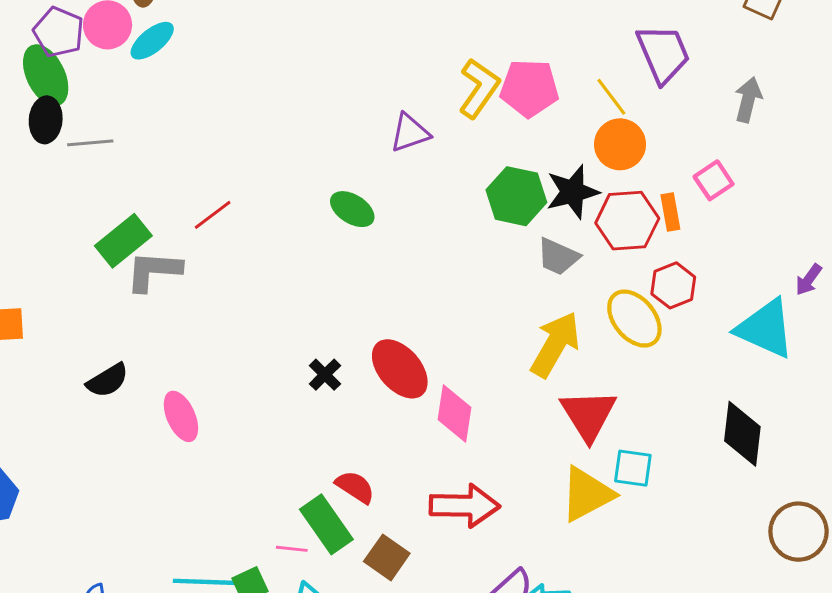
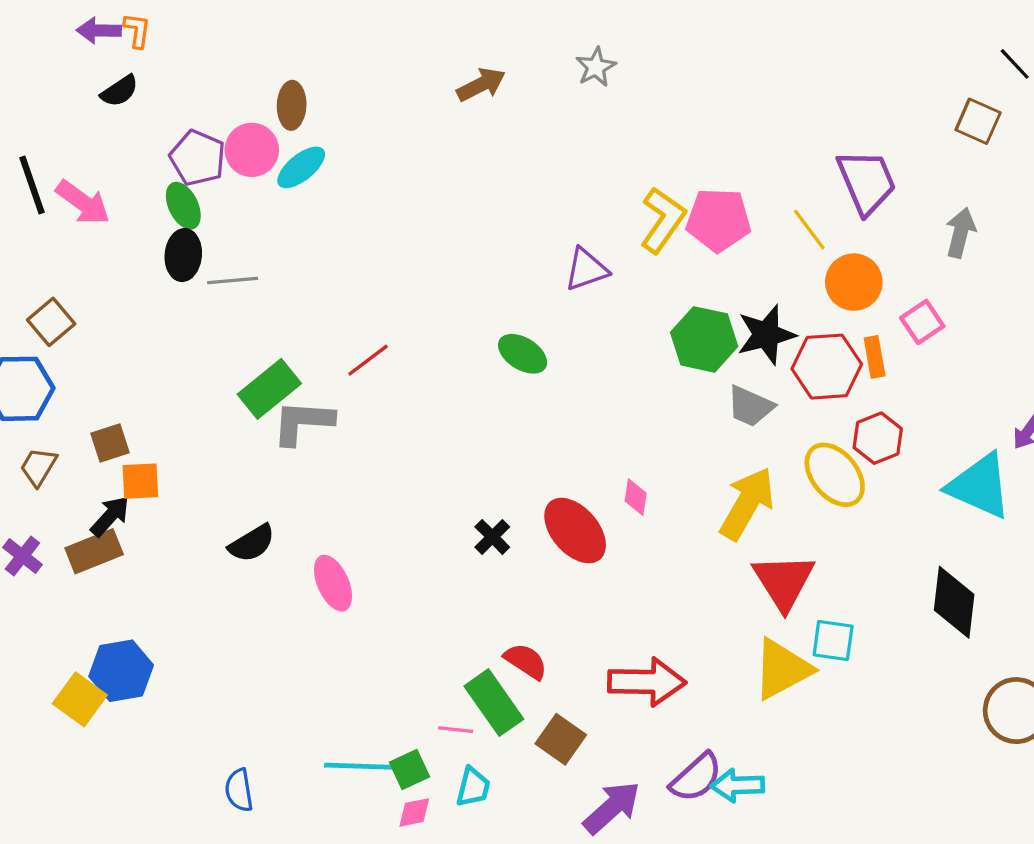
green ellipse: (46, 75) -> (183, 206), size x0.7
orange circle: (620, 144) -> (854, 282), moved
pink diamond: (454, 414) -> (636, 497), moved, size x0.6

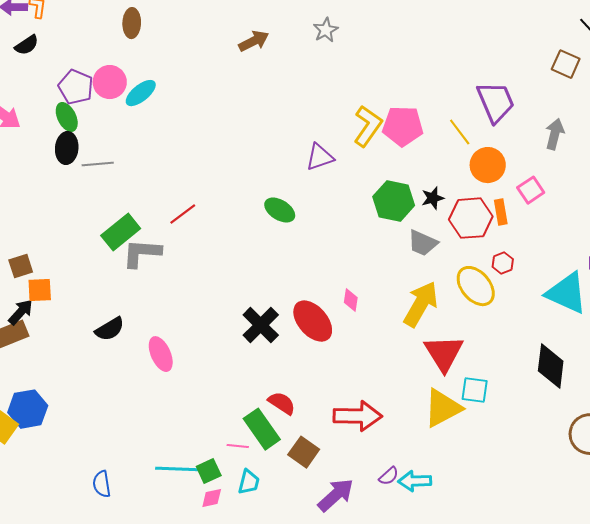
brown ellipse: (292, 105) -> (132, 23), moved
black star: (766, 335) -> (433, 198), size x0.6
red hexagon: (878, 438) -> (503, 263), size x0.7
black cross: (492, 537) -> (261, 325), size x1.6
purple semicircle: (696, 777) -> (389, 476), size x0.6

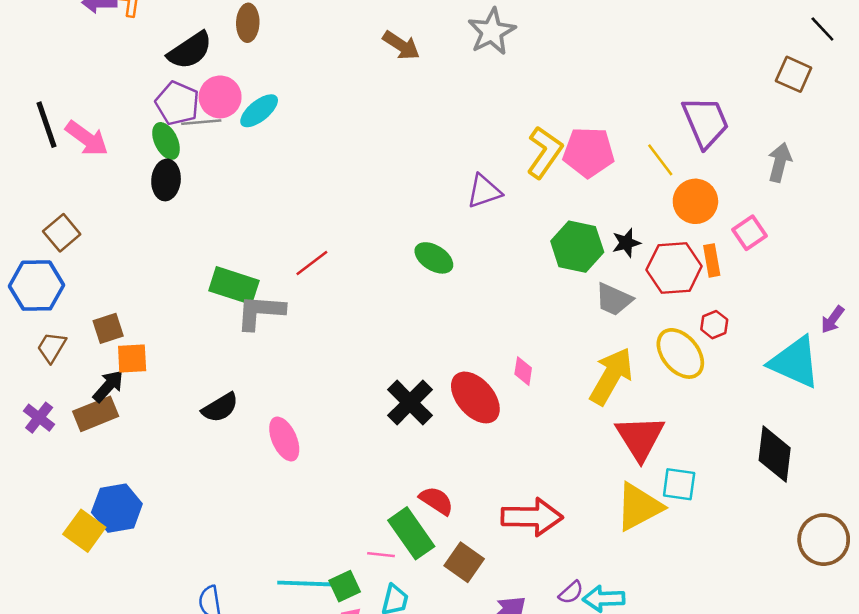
gray star: (326, 30) -> (492, 32), size x1.5
brown arrow: (254, 41) -> (401, 45), turned 60
black semicircle: (27, 45) -> (190, 50), moved, size x1.5
gray line: (98, 164) -> (201, 122), moved
green rectangle: (121, 232) -> (234, 286), turned 57

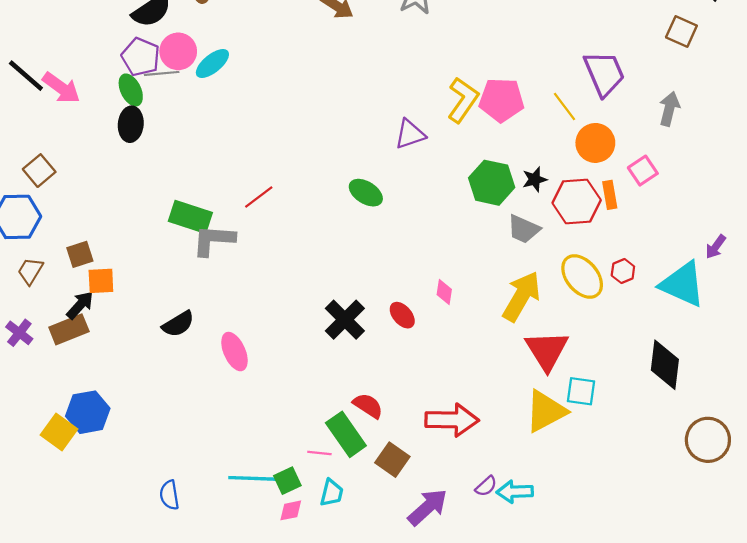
black line: (47, 125) -> (26, 76), turned -30
red hexagon: (714, 325) -> (623, 271), moved
red ellipse: (475, 397) -> (402, 315), size x0.6

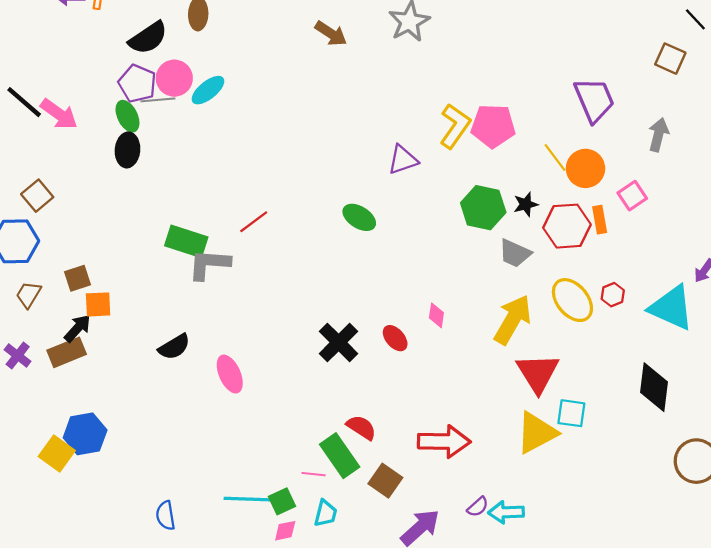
yellow line: (564, 107) -> (555, 158), moved

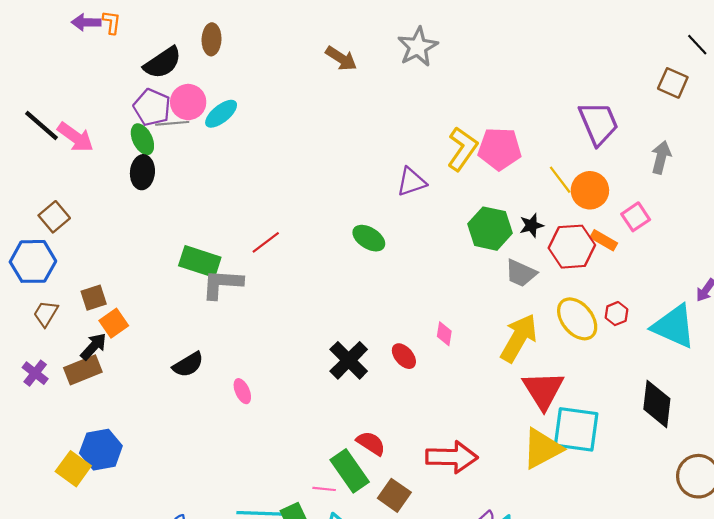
orange rectangle: (600, 220) -> (604, 240), turned -50
orange square: (98, 304) -> (114, 323), turned -32
pink ellipse: (230, 374) -> (242, 391), size x0.7
cyan square: (571, 413) -> (576, 429), size x1.6

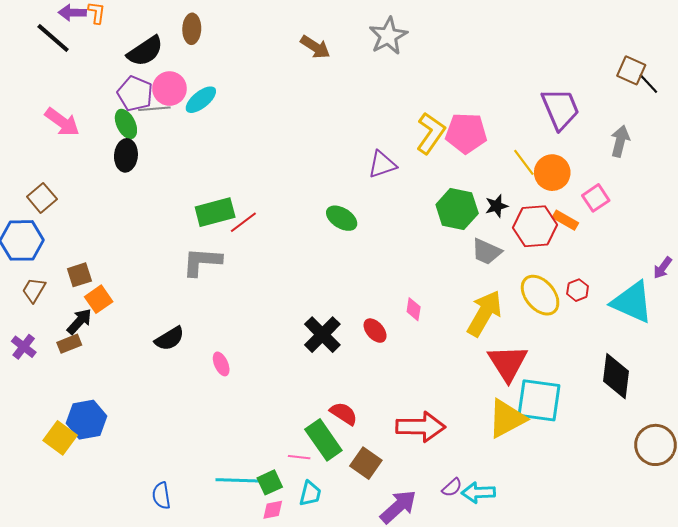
black line: (697, 45) -> (648, 83), moved
black line: (41, 125) -> (53, 38), moved
green rectangle: (200, 261) -> (215, 212), moved, turned -33
brown rectangle: (83, 370) -> (69, 344), size x0.7

